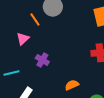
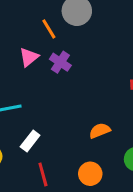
purple cross: (42, 60) -> (60, 62), moved

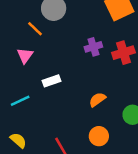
purple cross: (60, 62) -> (93, 47), moved, turned -36
white rectangle: (30, 141) -> (51, 81), moved, turned 48

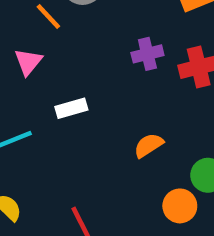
orange circle: (99, 136) -> (180, 206), moved

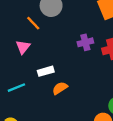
orange semicircle: (149, 145) -> (60, 88), moved

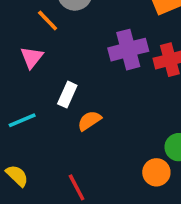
purple cross: (85, 42) -> (128, 50), size x1.5
white rectangle: (46, 71) -> (67, 95), turned -49

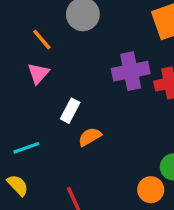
orange line: (48, 20) -> (42, 40), moved
cyan line: (22, 120) -> (26, 148), moved

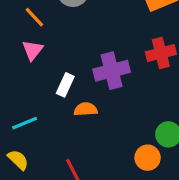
purple cross: (131, 71) -> (112, 71), moved
orange semicircle: (90, 137) -> (86, 109), turned 30

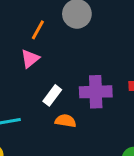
orange line: (34, 17) -> (38, 30), turned 60

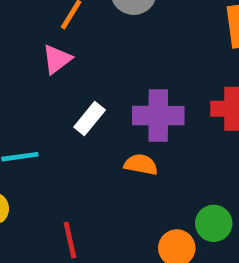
orange semicircle: (65, 121) -> (141, 165), moved

